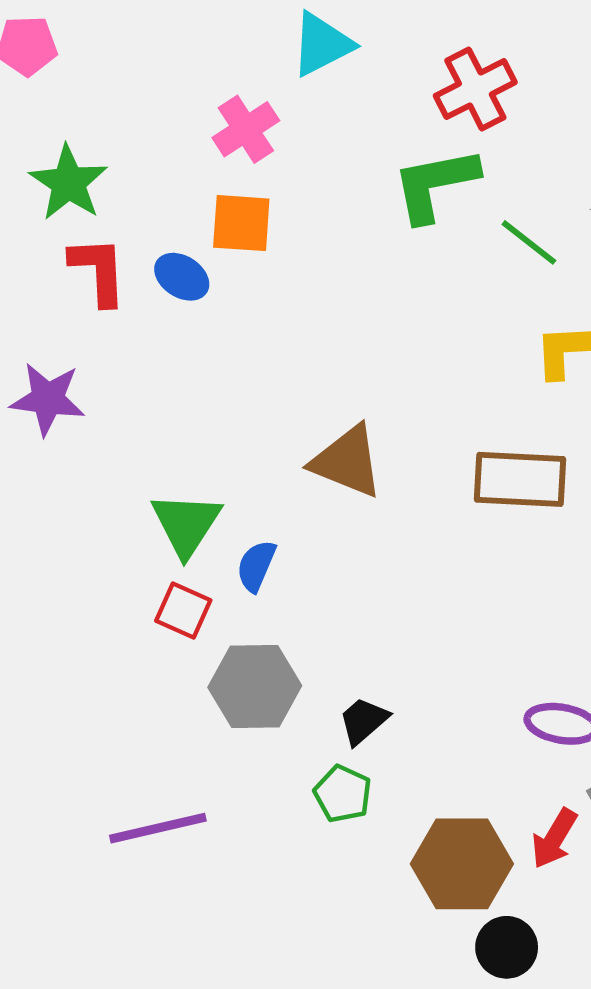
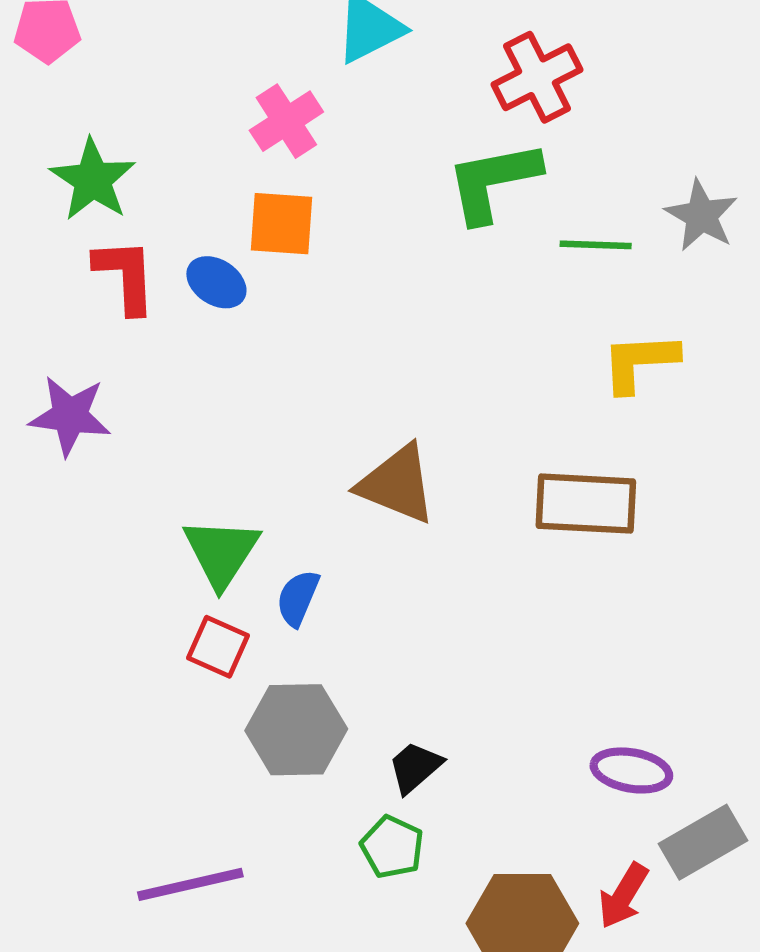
green line: (529, 242) -> (596, 245), turned -36

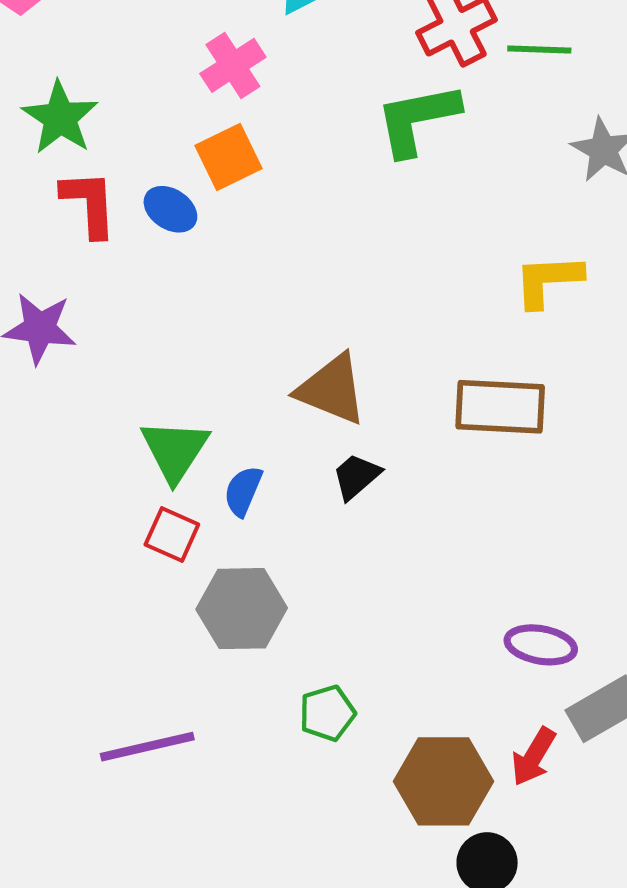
orange square: (282, 224) -> (229, 157), turned -30
green line: (596, 245) -> (539, 49), moved
black trapezoid: (415, 767) -> (356, 476), moved
green pentagon: (392, 847) -> (327, 713), turned 30

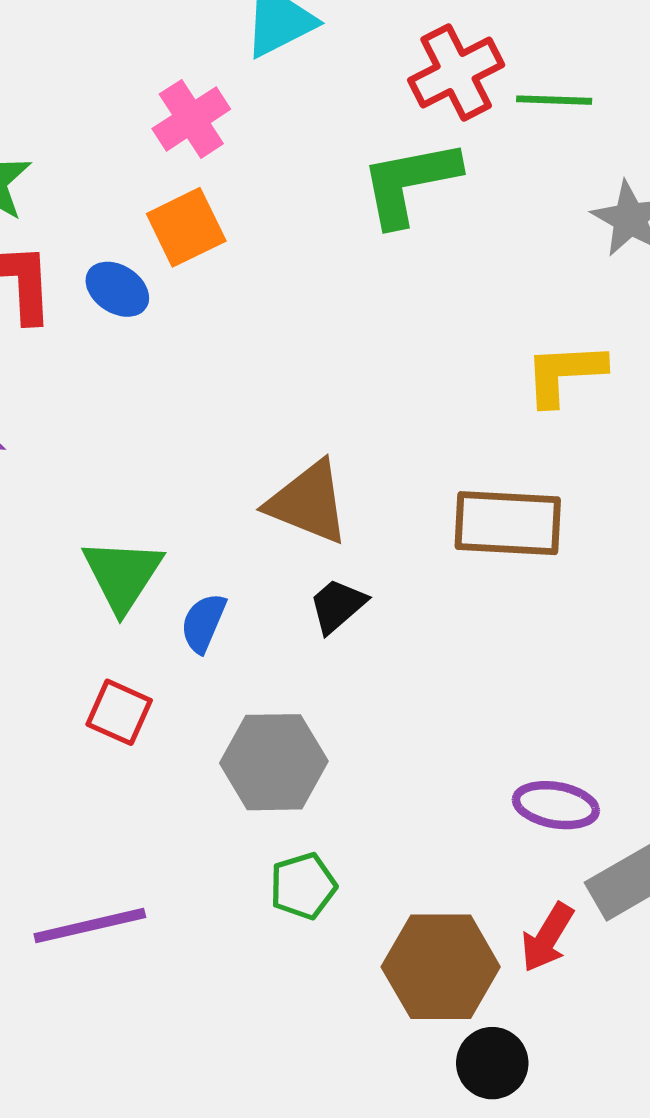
red square: (172, 535) -> (119, 712), moved
gray hexagon: (242, 609) -> (274, 762), moved

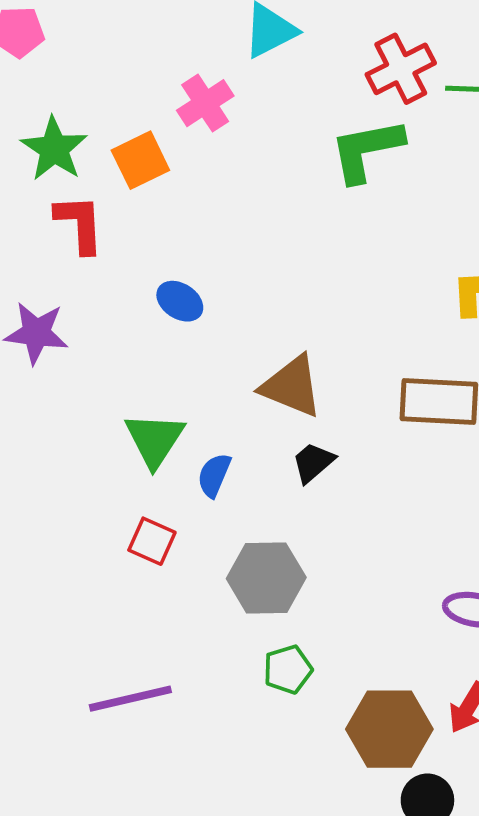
orange square: (186, 227) -> (140, 160), moved
blue ellipse: (117, 289) -> (180, 301), moved

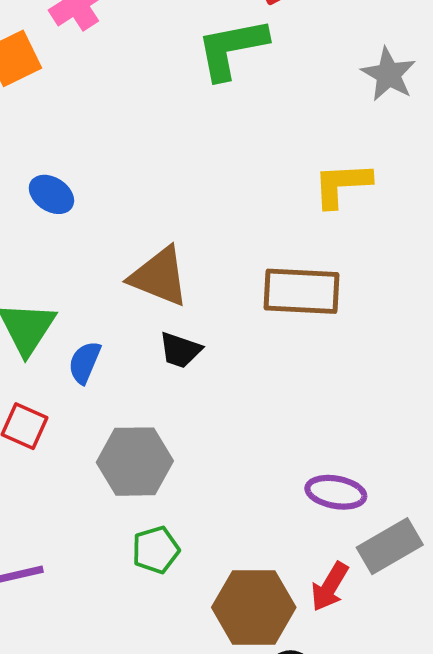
black trapezoid: (313, 462) -> (180, 350), turned -120

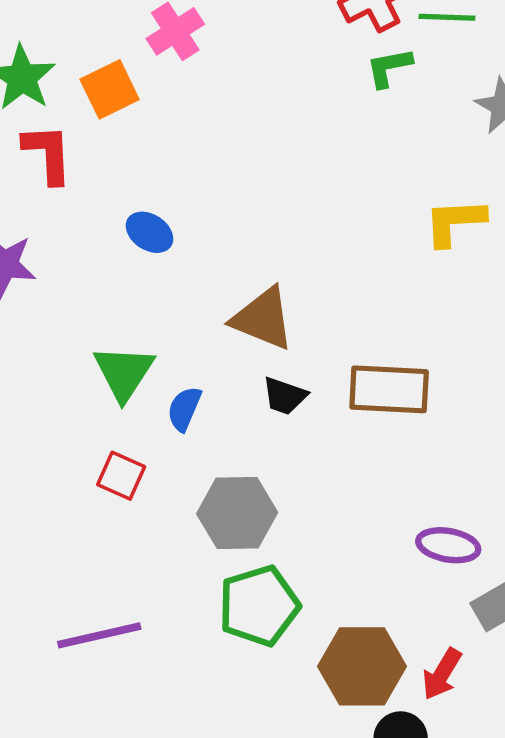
green L-shape: (232, 49) -> (389, 67), moved, size x0.6
brown rectangle: (302, 291) -> (389, 389), moved
green pentagon: (156, 550) -> (259, 606), size x1.6
red arrow: (330, 587) -> (442, 674), moved

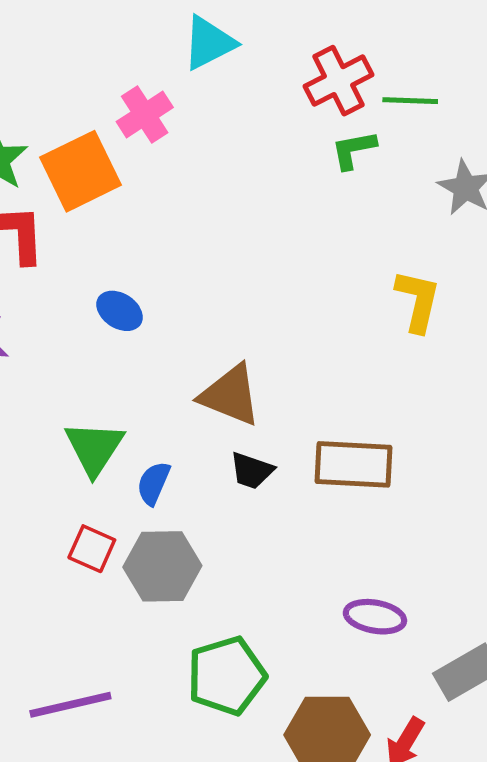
orange square: (110, 89) -> (80, 171), size x1.4
yellow L-shape: (455, 222) -> (418, 301), turned 106
gray hexagon: (237, 513) -> (162, 566), moved
purple ellipse: (448, 545) -> (375, 617), moved

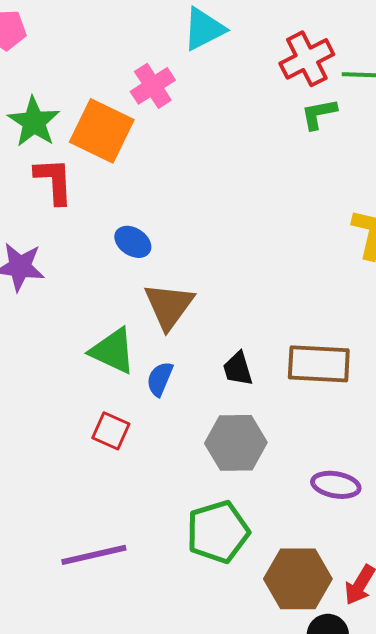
orange square: (80, 171) -> (102, 131), turned -38
brown triangle: (230, 395) -> (169, 306), moved, turned 44
green triangle: (94, 448) -> (113, 351), turned -38
black trapezoid: (252, 471) -> (238, 369), turned 54
gray hexagon: (162, 566) -> (236, 443), moved

